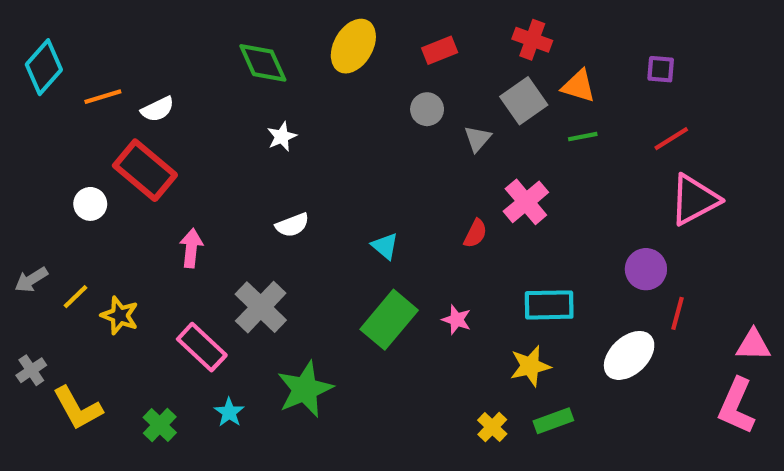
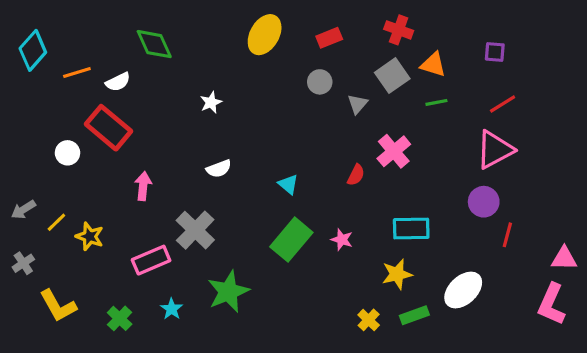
green diamond: (263, 63) -> (154, 44), moved
pink triangle: (694, 200) -> (495, 150), moved
pink rectangle: (202, 347) -> (151, 260), turned -66
white ellipse: (629, 355) -> (463, 290), moved
gray cross: (31, 370) -> (23, 263), moved

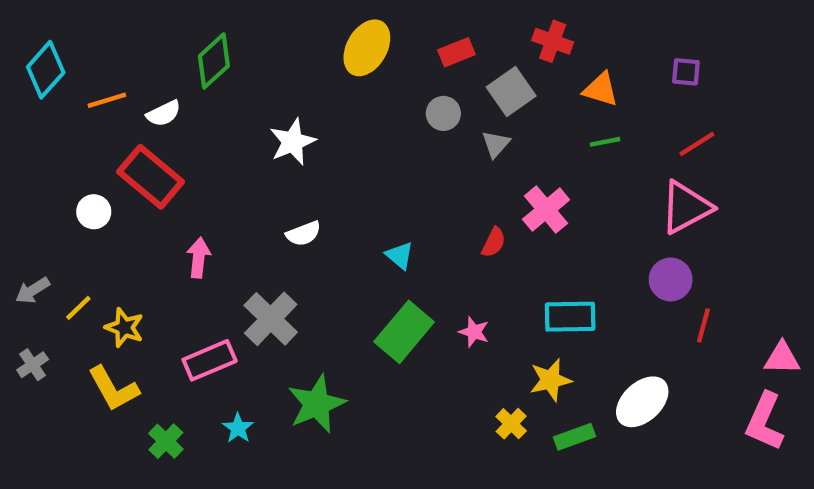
green diamond: (154, 44) -> (214, 61), turned 72
gray square: (392, 76) -> (511, 92), moved
white star: (211, 102) -> (293, 142), size x1.5
yellow L-shape: (58, 306) -> (113, 389), moved
yellow cross: (369, 320) -> (511, 424), moved

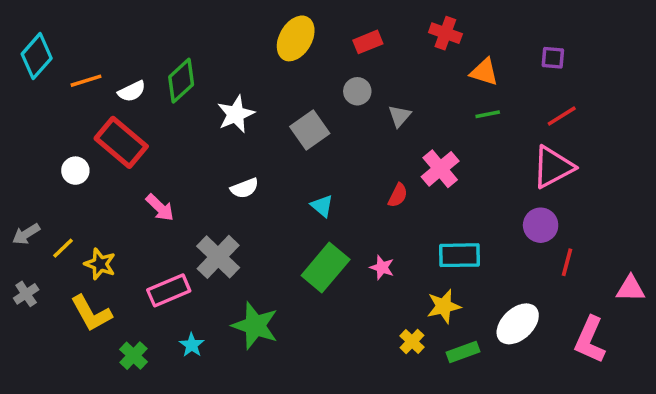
green diamond: (214, 61) -> (181, 81), moved
gray square: (511, 92) -> (310, 130), moved
pink arrow: (199, 258) -> (160, 208), turned 128
green star: (317, 404) -> (255, 326), turned -30
pink L-shape: (765, 422) -> (590, 340), moved

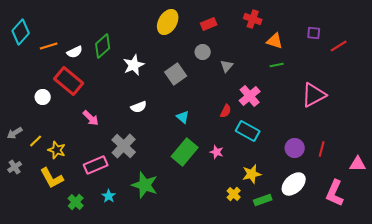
red line: (562, 116) -> (339, 46), moved
purple circle: (541, 225) -> (295, 148), moved
cyan rectangle: (460, 255) -> (248, 131), moved, turned 30

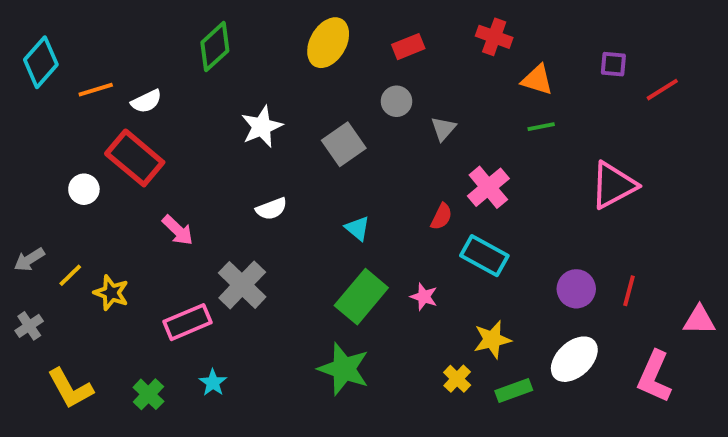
green diamond: (103, 46) -> (215, 47), moved
yellow L-shape: (52, 178) -> (70, 388), moved
green star: (145, 185) -> (344, 369), moved

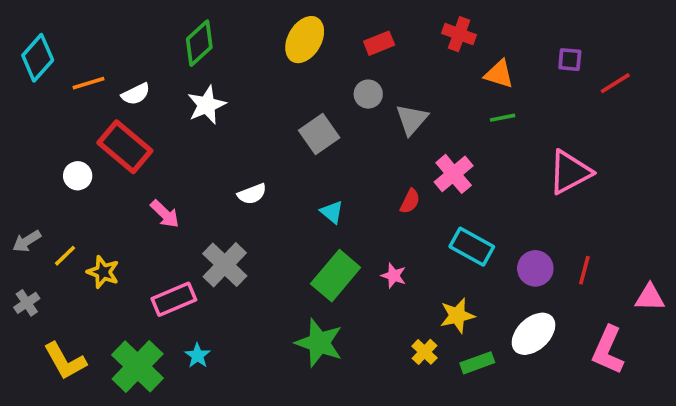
white star: (262, 127) -> (207, 105), moved
gray triangle: (443, 129) -> (412, 119), size x1.4
cyan rectangle: (484, 256) -> (472, 247), moved
green cross: (148, 394) -> (138, 366), size x1.8

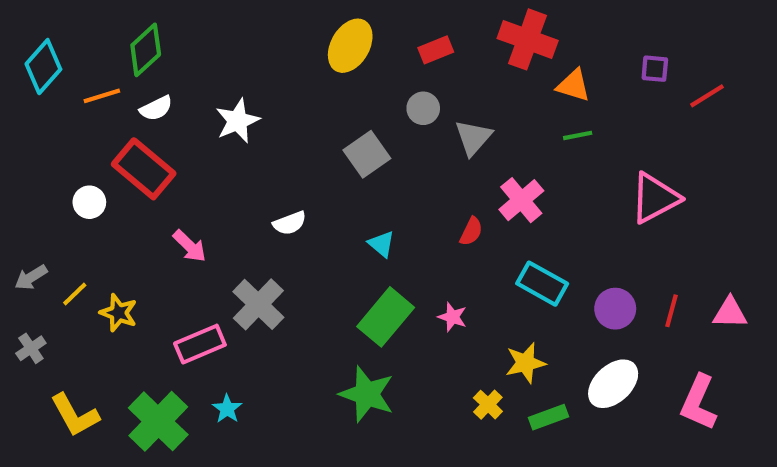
red cross: (459, 34) -> (528, 39), size x1.5
green diamond: (199, 43) -> (146, 50), moved
pink triangle: (650, 297) -> (730, 313), moved

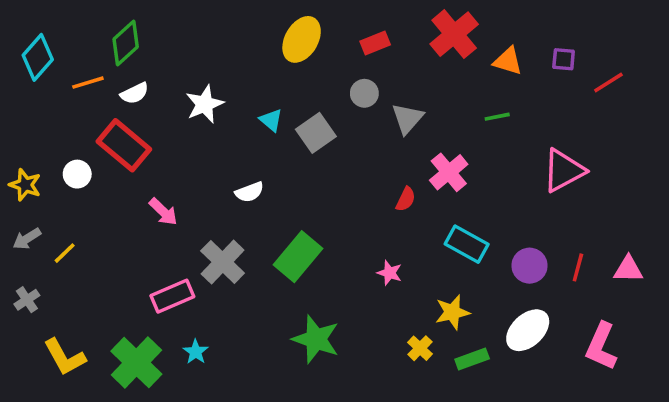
red cross: (528, 39) -> (454, 34), turned 30
orange triangle: (573, 85) -> (508, 61), moved
cyan triangle: (381, 244) -> (271, 120), moved
yellow star: (119, 313) -> (25, 185), moved
green rectangle: (386, 317) -> (298, 257), moved

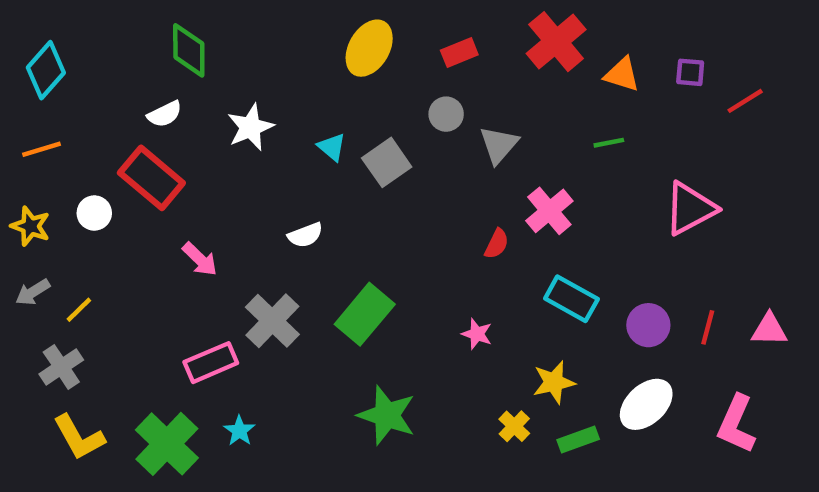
green diamond: (126, 43) -> (189, 50), moved, turned -48
orange line: (88, 83) -> (42, 149), moved
gray cross: (27, 300) -> (61, 367), moved, size x1.4

